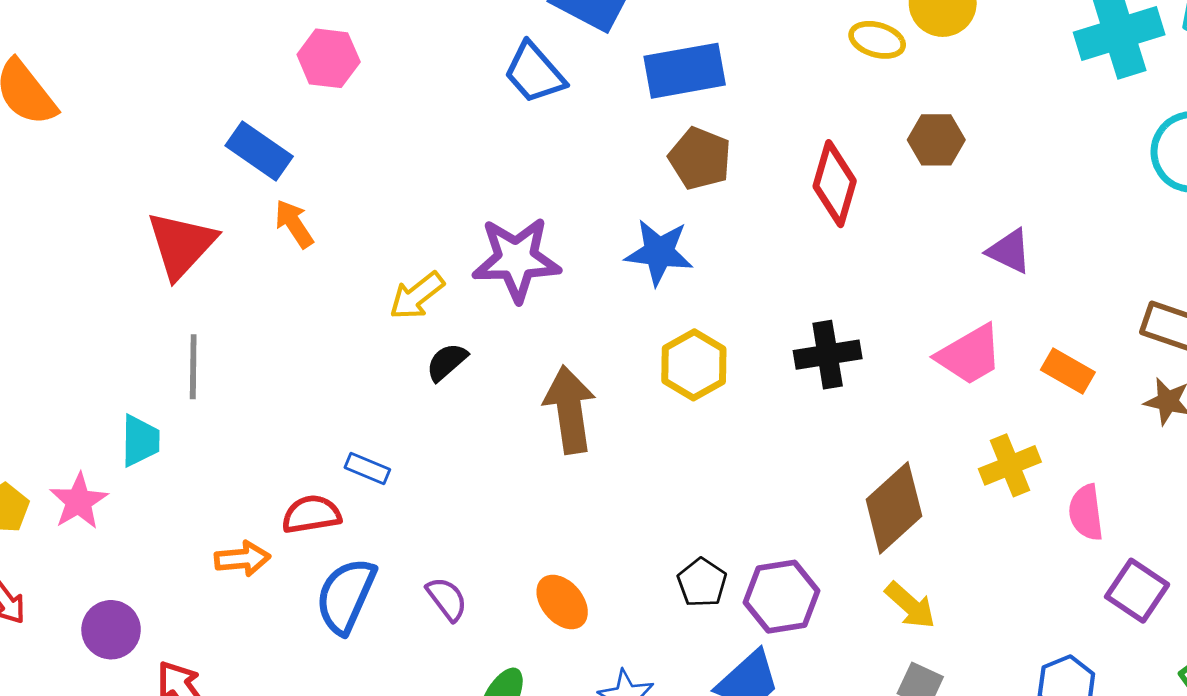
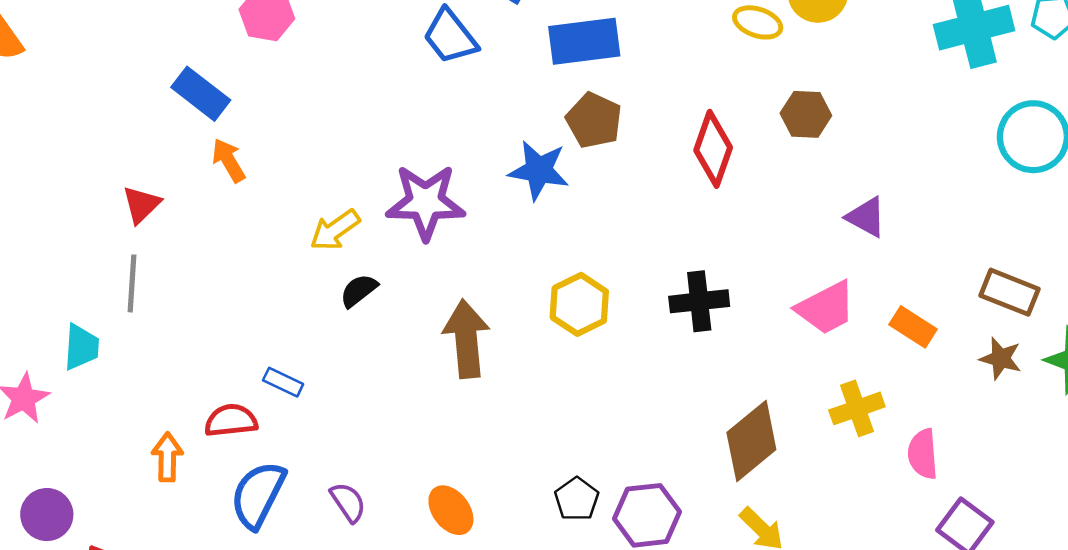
red triangle: (181, 245) -> (141, 205), moved, size x0.6
blue star: (659, 252) -> (539, 170), moved
orange arrow: (242, 559) -> (167, 457), turned -87

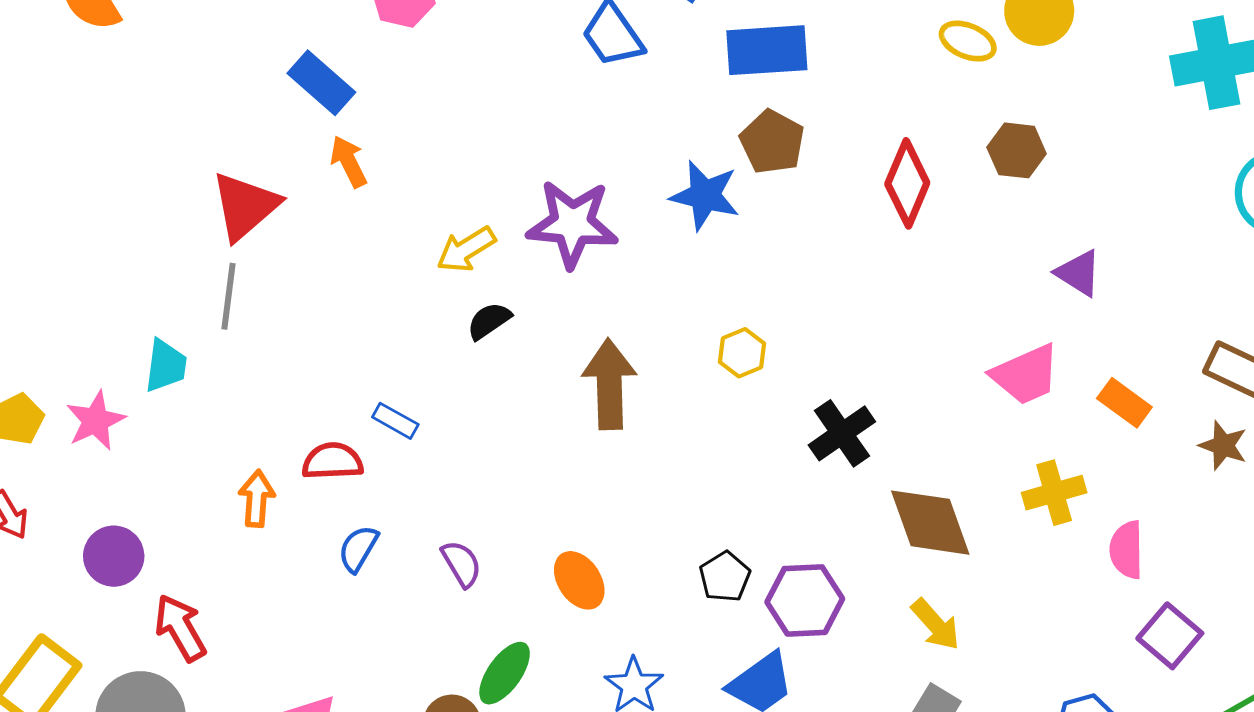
red triangle: (141, 205) -> (245, 206), size x1.6
black cross: (699, 301) -> (842, 433), moved, turned -32
yellow hexagon: (579, 304) -> (742, 353), size x0.7
brown diamond: (751, 441) -> (930, 523), turned -74
blue semicircle: (258, 495) -> (358, 549), size x0.6

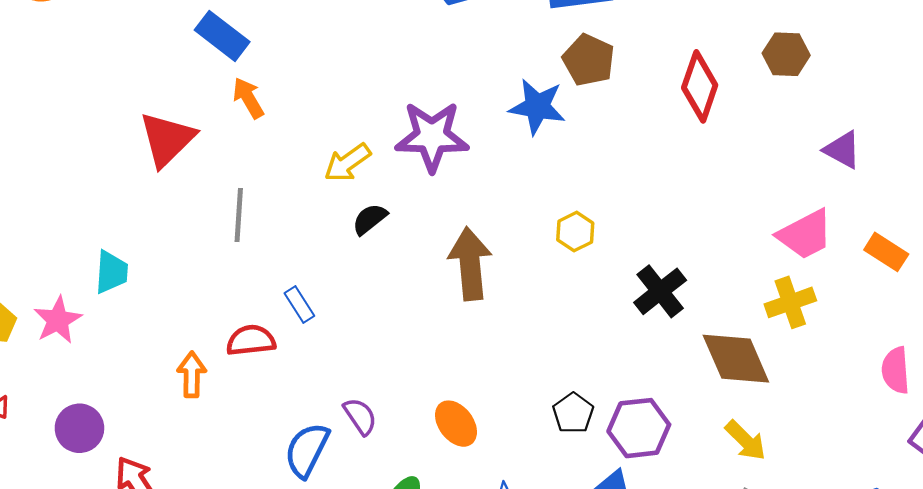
gray line: (229, 296) -> (239, 215), moved
blue rectangle: (395, 421) -> (299, 305), turned 32
yellow cross: (1054, 493) -> (790, 302), moved
blue semicircle: (358, 549) -> (307, 450), moved, size x1.4

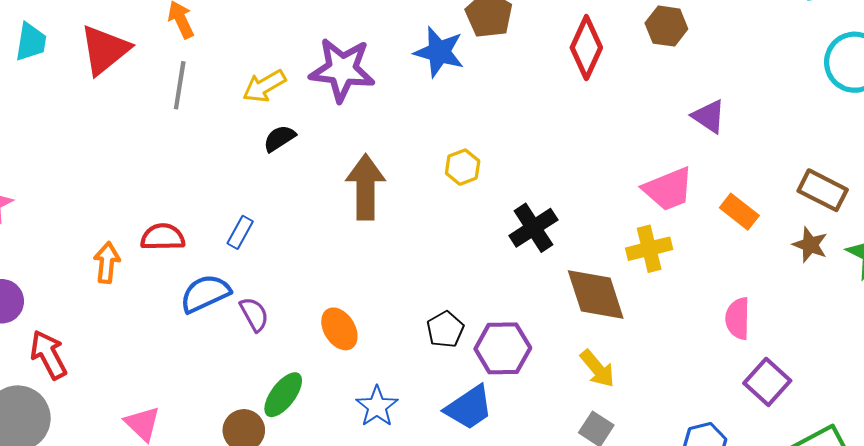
gray line: (239, 215) -> (180, 85), moved
cyan trapezoid: (111, 272) -> (31, 42), moved
blue rectangle: (299, 305) -> (240, 232), moved, turned 56
blue semicircle: (307, 450) -> (205, 294), moved, turned 33

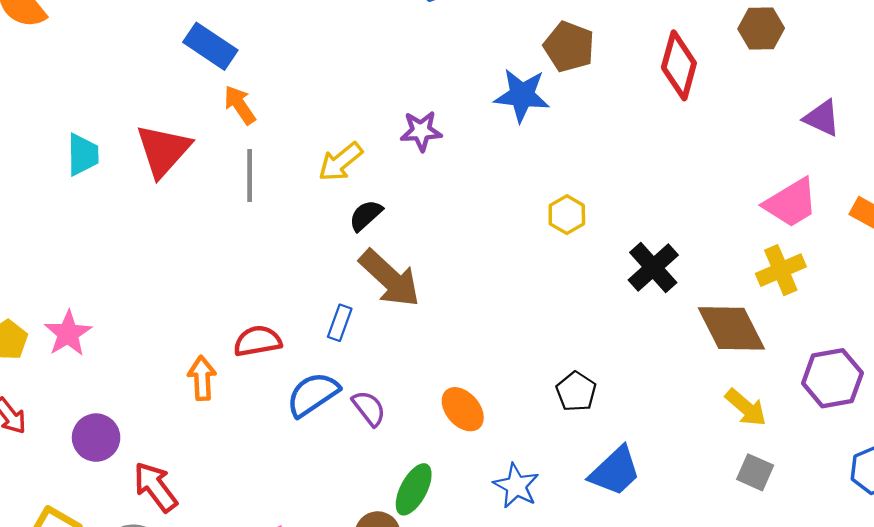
purple star: (342, 70) -> (421, 131), size x0.6
brown arrow: (366, 187) -> (390, 278), moved, turned 142
purple hexagon: (503, 348) -> (832, 378), moved

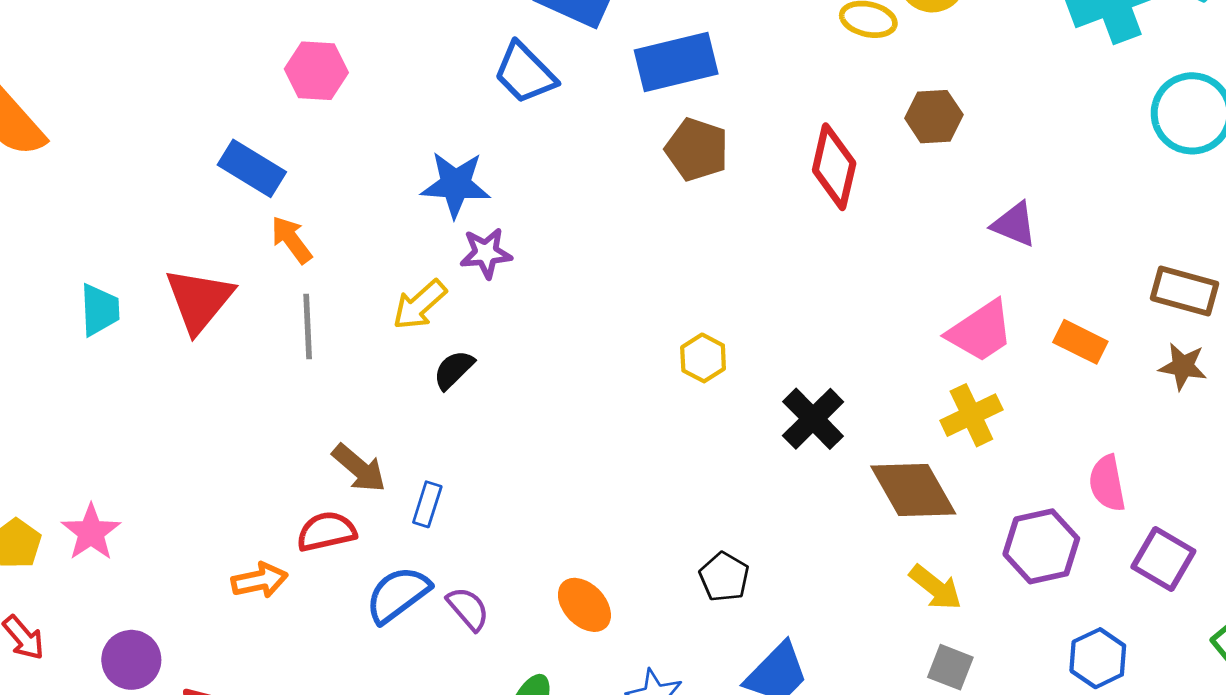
blue star: (522, 95) -> (456, 184), moved
purple star: (421, 131) -> (486, 253), moved
brown arrow: (390, 278) -> (359, 468), moved, size x0.7
orange arrow: (202, 378) -> (260, 580), turned 84

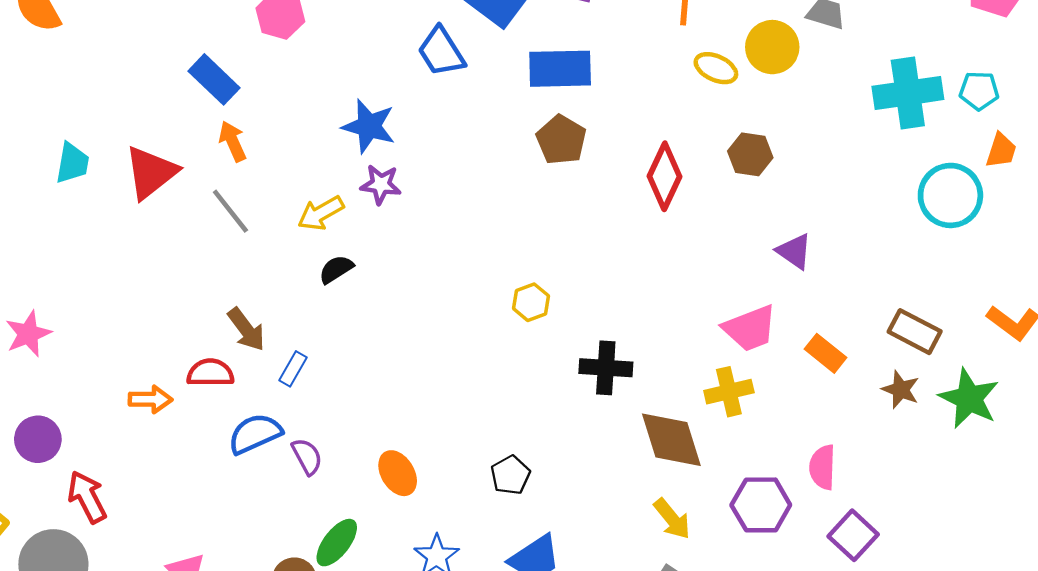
gray line: (308, 327) -> (230, 211), turned -48
black cross: (813, 419) -> (606, 368), turned 36

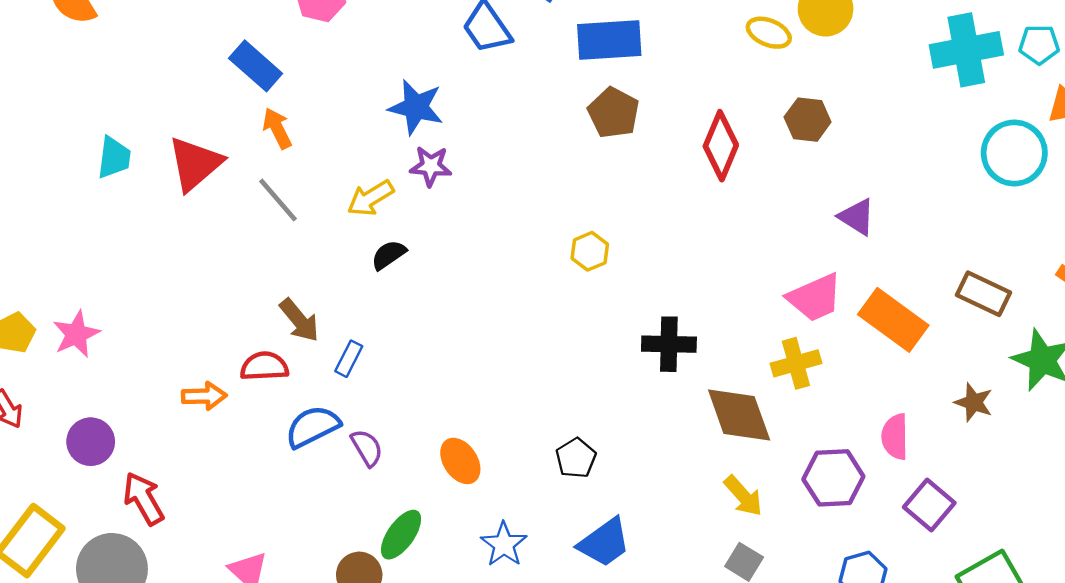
yellow hexagon: (531, 302) -> (590, 251), moved
orange rectangle: (826, 353) -> (893, 320), size x1.6
brown star: (901, 390) -> (974, 402), moved

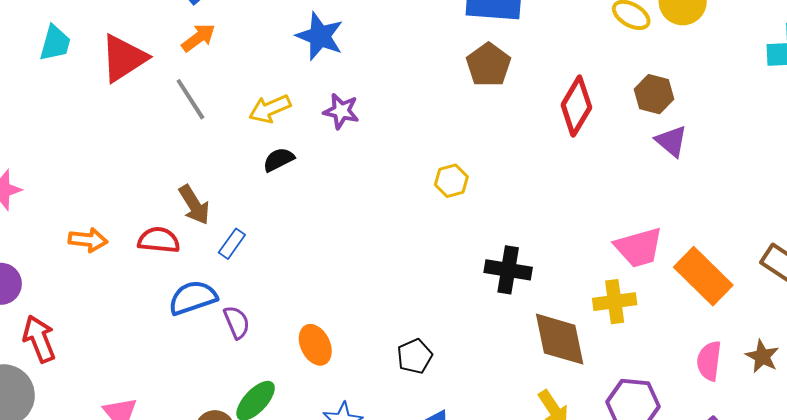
orange arrow: (277, 128) -> (198, 38), turned 72
purple star: (431, 166) -> (341, 111), moved
purple triangle: (857, 217) -> (671, 141), moved
orange arrow: (204, 396) -> (88, 240), moved
pink semicircle: (895, 437) -> (709, 361), moved

